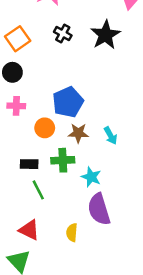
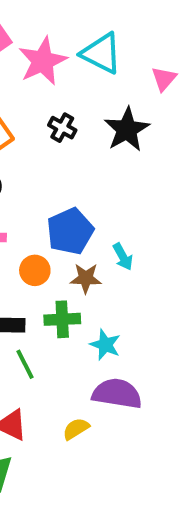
cyan arrow: (111, 136) -> (123, 257), moved
purple semicircle: (99, 209) -> (117, 394), turned 116
yellow semicircle: (72, 233) -> (76, 429), turned 54

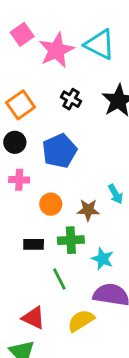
blue pentagon: (70, 231) -> (59, 151), moved
green line: (25, 364) -> (59, 279), moved
yellow semicircle: (76, 429) -> (81, 321), size x1.4

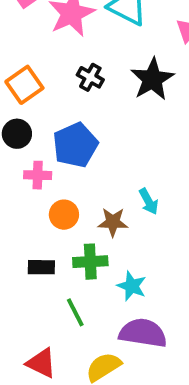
pink cross: (19, 180) -> (38, 175), moved

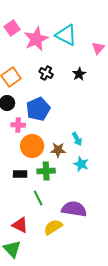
black star: (152, 79) -> (79, 74), size x0.6
orange circle: (64, 215) -> (32, 146), size x1.5
cyan star: (132, 286) -> (81, 164), moved

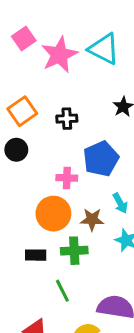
black cross: (46, 73) -> (67, 119), moved, turned -32
blue pentagon: (38, 109) -> (101, 159), moved
pink cross: (18, 125) -> (67, 178), moved

